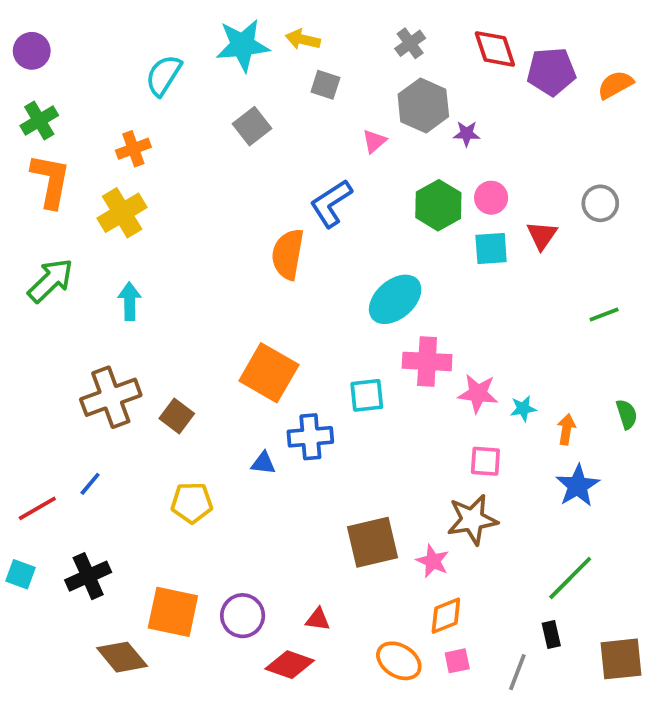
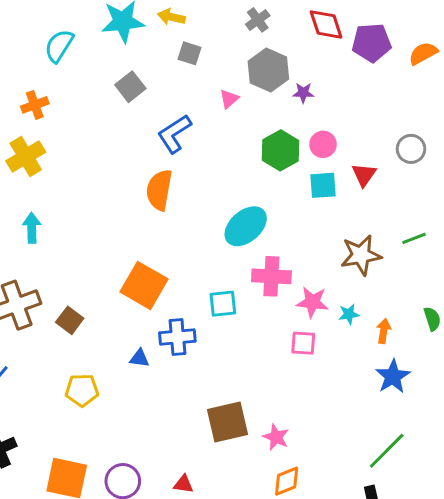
blue L-shape: (331, 203) -> (174, 134), moved
pink square: (485, 461) -> (303, 343), moved
brown star: (472, 520) -> (361, 255), moved

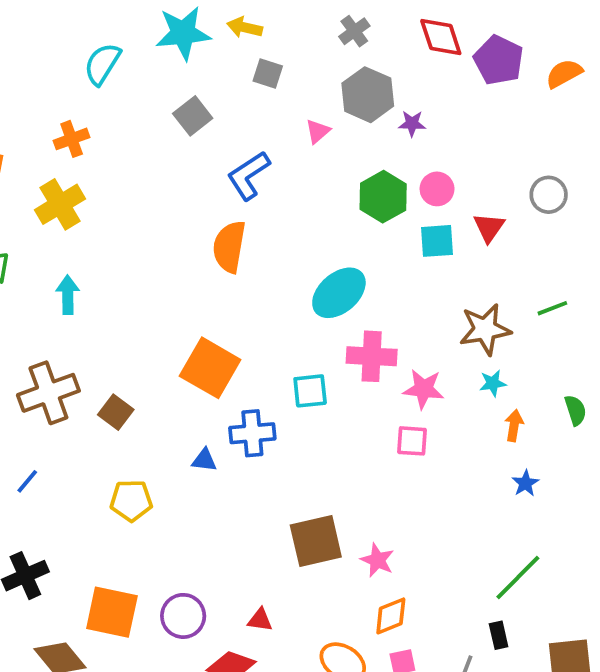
purple pentagon: (372, 43) -> (499, 60), turned 30
cyan star: (349, 314) -> (493, 383), moved
blue star: (393, 376) -> (525, 483), size x0.6

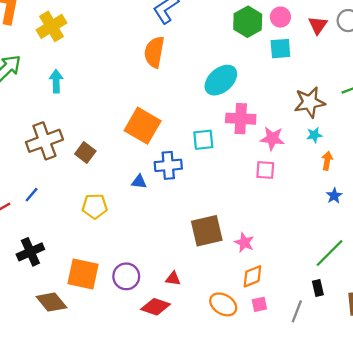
red triangle: (489, 227) -> (318, 25), moved

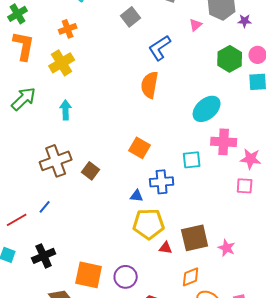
orange square: (143, 126) -> (140, 148), size x0.7
yellow pentagon: (95, 206) -> (149, 224), moved, size x1.4
orange diamond: (252, 276) -> (191, 277), moved
red triangle: (173, 279) -> (166, 248), moved

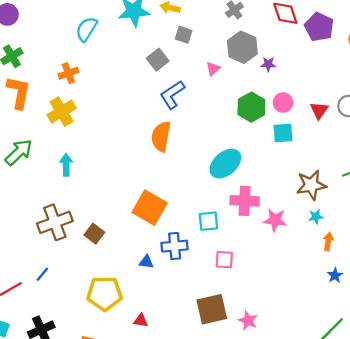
gray square: (131, 17) -> (158, 60), moved
orange square: (140, 148) -> (150, 208), size x1.4
pink square: (245, 186) -> (224, 260), moved
yellow pentagon: (149, 224) -> (105, 293), moved
red triangle: (166, 248) -> (141, 321), moved

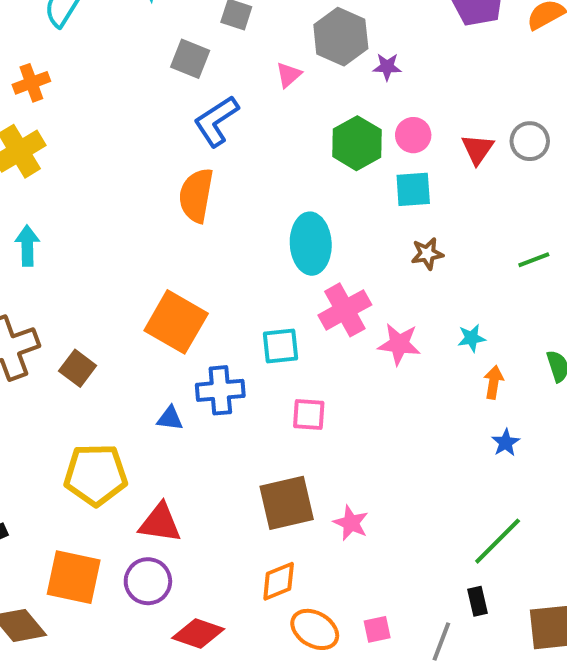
gray square: (158, 60) -> (190, 59), turned -30
cyan ellipse: (225, 164) -> (311, 244), turned -52
brown star: (311, 185) -> (427, 254), moved, size x0.6
pink cross: (245, 201) -> (345, 310), turned -32
red triangle: (141, 321) -> (160, 523), size x1.6

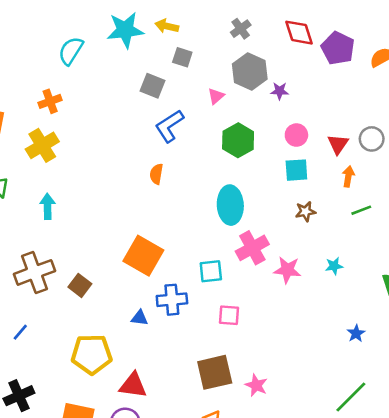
green hexagon: (357, 143) -> (238, 140), moved
orange semicircle: (196, 195) -> (156, 174), size x0.6
green line: (534, 260) -> (361, 210), moved
orange arrow: (494, 382) -> (348, 177), moved

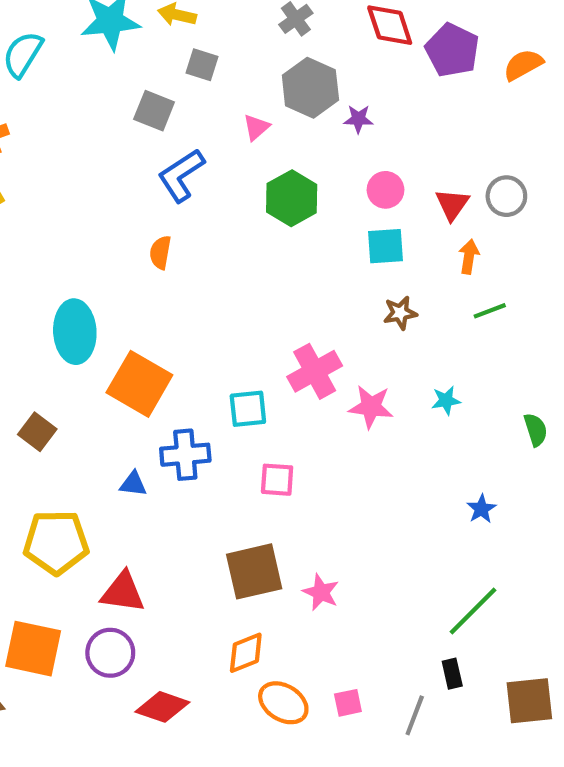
cyan ellipse: (230, 205) -> (75, 332), moved

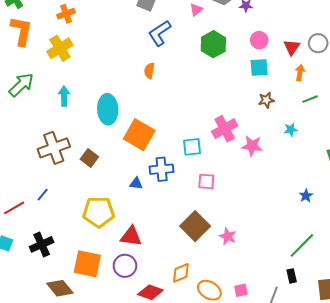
cyan star: (446, 400) -> (291, 130), moved
brown square: (254, 571) -> (195, 226), turned -32
orange diamond: (246, 653) -> (181, 273), moved

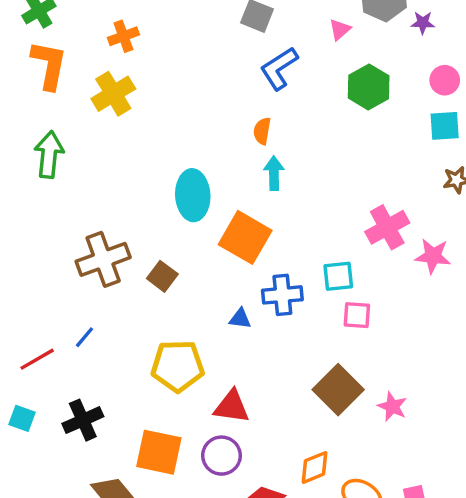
green arrow: (21, 85) -> (49, 155), turned -40
cyan arrow: (64, 96) -> (274, 173), moved
cyan square: (192, 147) -> (338, 276), moved

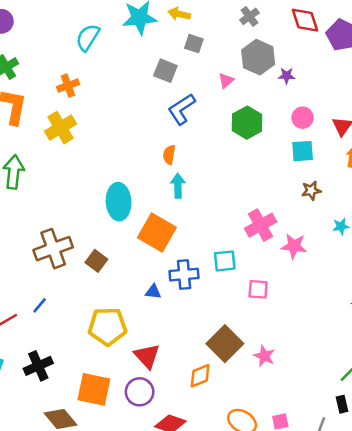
pink square: (357, 315) -> (258, 289), moved
red triangle: (232, 407) -> (147, 356), turned 40
orange diamond: (315, 467) -> (200, 376), moved

